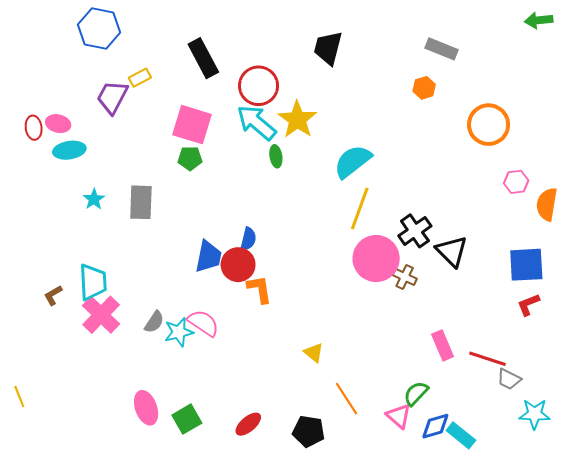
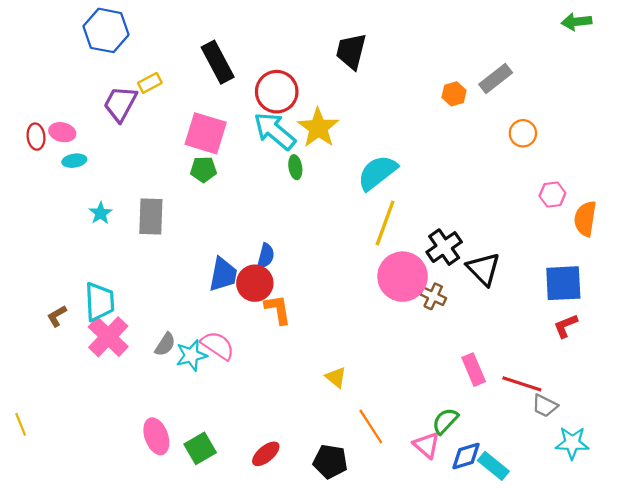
gray rectangle: (441, 49) -> (496, 79), moved, turned -60
orange circle: (489, 125) -> (523, 133), size x0.6
cyan ellipse: (69, 150) -> (74, 161), size x0.7

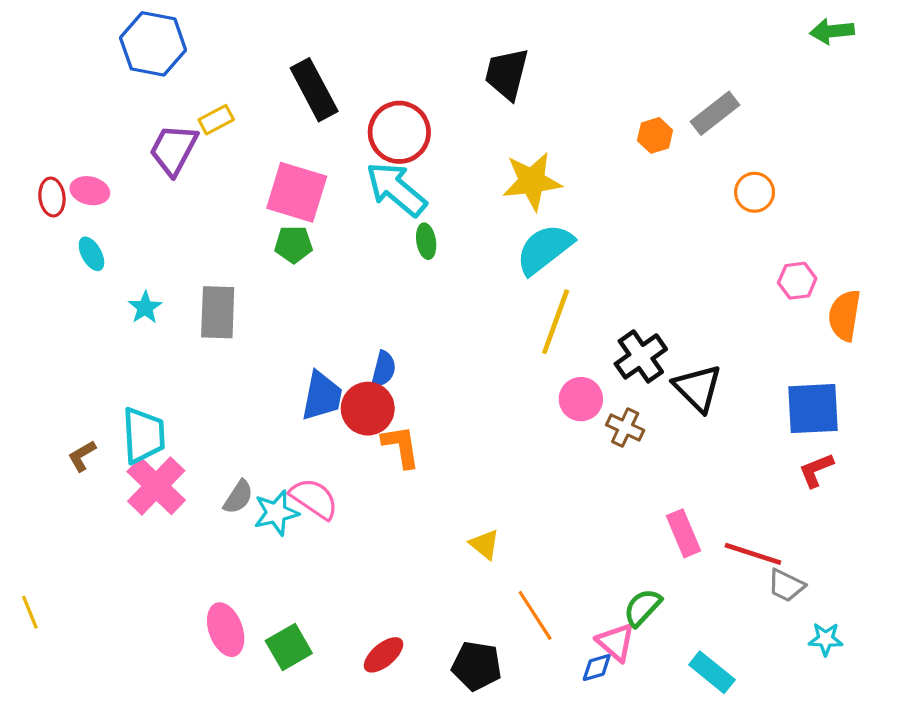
yellow star: (318, 128) -> (532, 181), moved, turned 30
cyan ellipse: (74, 161) -> (91, 254), moved, turned 70
pink circle: (403, 277) -> (581, 399), size x0.6
cyan star: (572, 443) -> (826, 639), size x0.7
blue diamond: (466, 456) -> (597, 667), moved, size x0.7

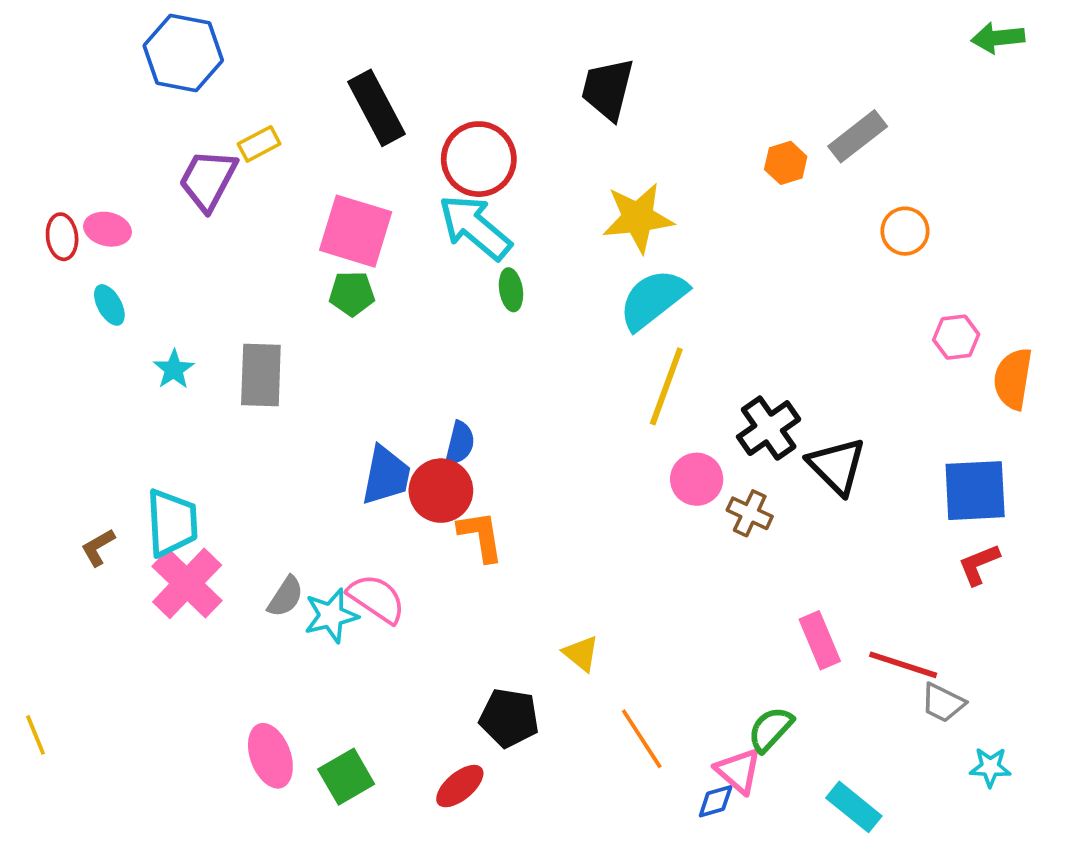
black pentagon: (477, 666) -> (509, 718), moved

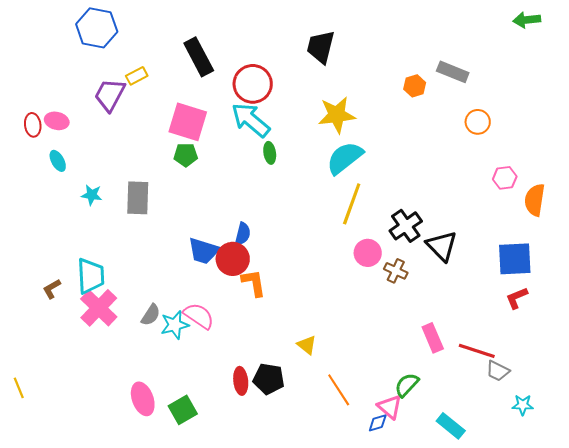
gray rectangle: (858, 136) -> (453, 72), turned 60
cyan star: (174, 369) -> (92, 195), turned -30
blue trapezoid: (386, 475) -> (204, 251), turned 96
red ellipse: (460, 786) -> (241, 381), moved, turned -56

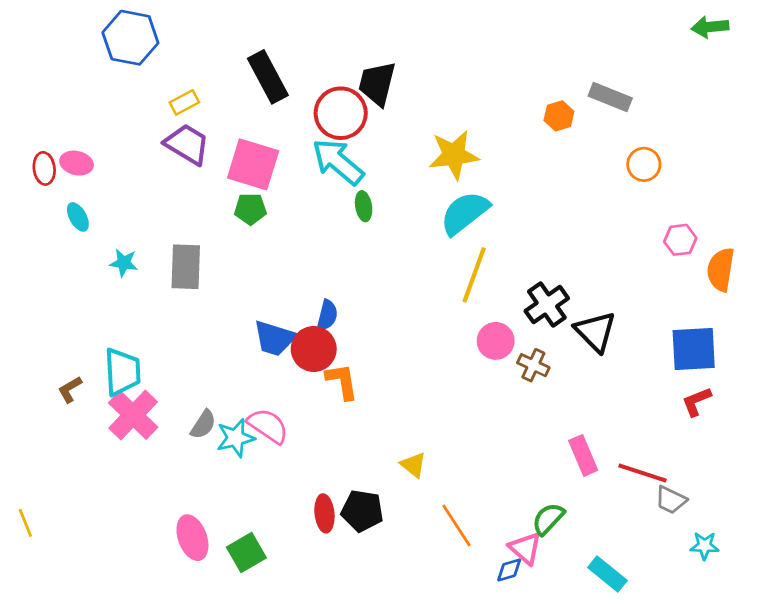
black trapezoid: (321, 47) -> (377, 84), moved
purple trapezoid: (110, 95) -> (187, 144), moved, turned 93

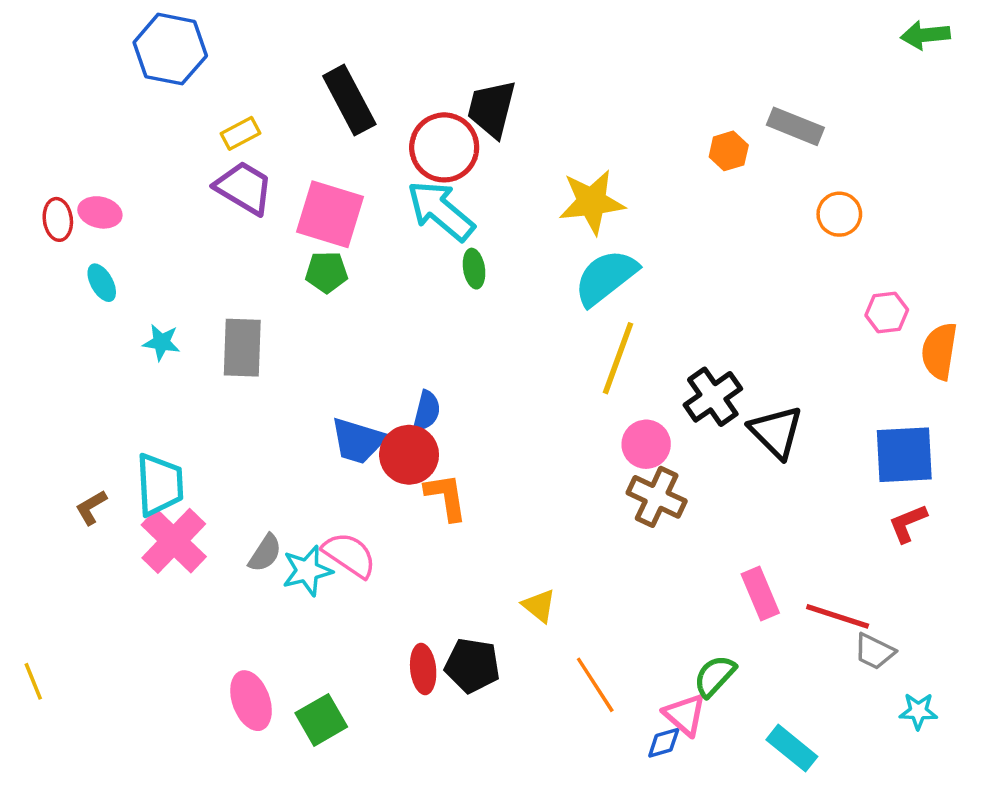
brown cross: (533, 365) -> (657, 497), moved, size x1.4

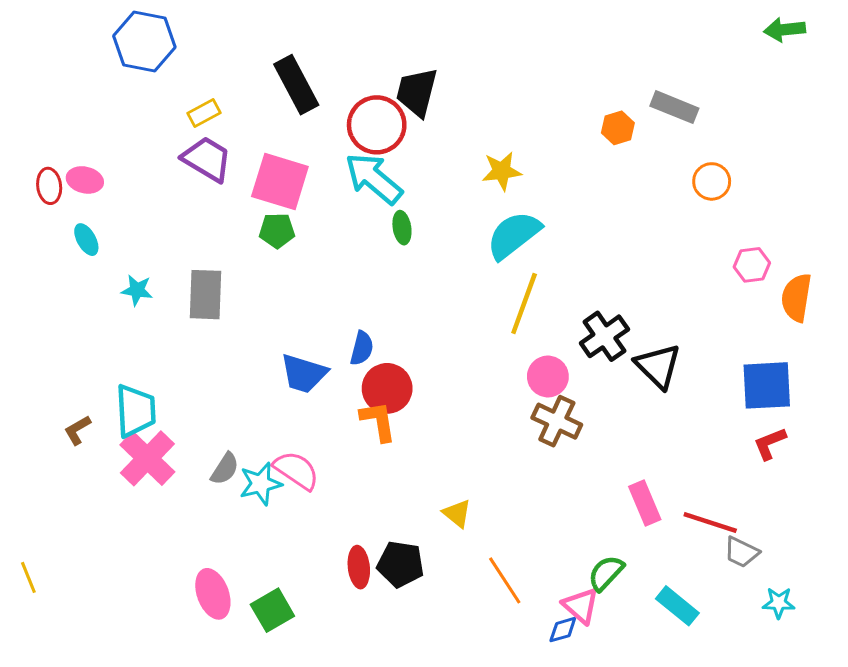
yellow star: (592, 202) -> (502, 171), size x0.7
red circle: (409, 455) -> (387, 388), moved
cyan rectangle: (792, 748) -> (677, 606), moved

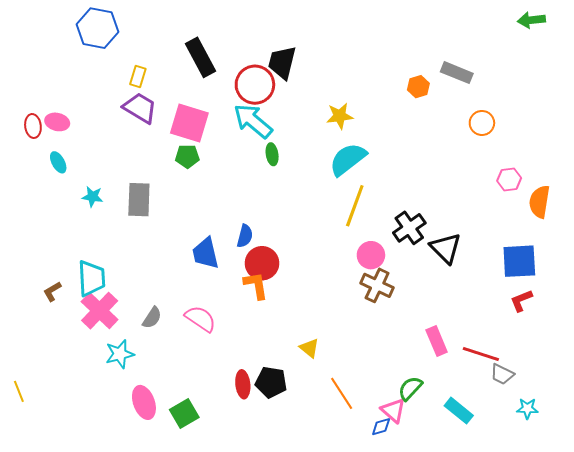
yellow rectangle: (204, 113) -> (138, 77), turned -45
blue trapezoid: (304, 374) -> (205, 253), turned 60
cyan star: (261, 484) -> (120, 354), moved

